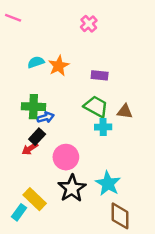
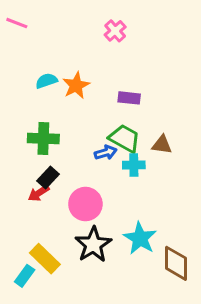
blue arrow: (45, 117) -> (106, 153), moved
brown diamond: (120, 216) -> (176, 263), moved

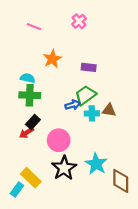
pink line: (17, 23) -> (34, 27), moved
cyan semicircle: (46, 81) -> (28, 78), moved, turned 32
green trapezoid: (124, 139) -> (85, 95), turned -65
brown triangle: (162, 145) -> (109, 110), moved

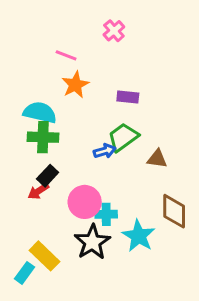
pink line: (34, 27) -> (66, 55), moved
cyan semicircle: (28, 78) -> (40, 112), size x1.5
cyan cross: (92, 113) -> (106, 214), moved
brown diamond: (121, 181) -> (174, 211), moved

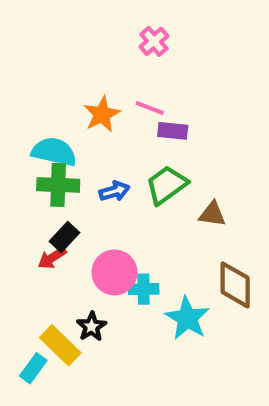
pink line: (66, 55) -> (150, 108), moved
blue arrow: (105, 151) -> (114, 191), moved
black star: (92, 242) -> (92, 327), moved, size x0.6

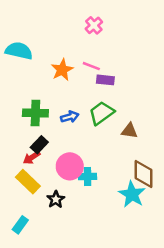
cyan semicircle: (54, 152) -> (19, 51), moved
cyan star: (187, 318) -> (132, 194), moved
yellow rectangle: (60, 345) -> (28, 182), moved

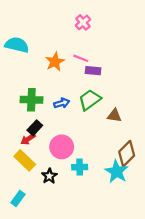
brown diamond: (143, 174) -> (127, 154), turned 45
cyan cross: (88, 177) -> (80, 167), moved

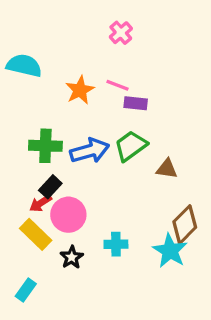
blue arrow: (62, 103) -> (90, 151), size x1.6
pink circle: (62, 147) -> (68, 215), moved

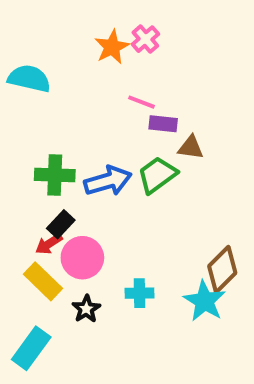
orange star: (80, 90) -> (112, 47), moved
brown triangle: (167, 169) -> (191, 147), moved
cyan rectangle: (26, 290) -> (31, 348), size x1.5

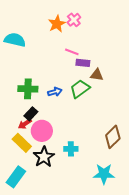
blue arrow: (108, 181) -> (55, 92), size x0.6
cyan star: (204, 301) -> (104, 174), moved, turned -30
black star: (86, 309) -> (44, 157), size x1.5

